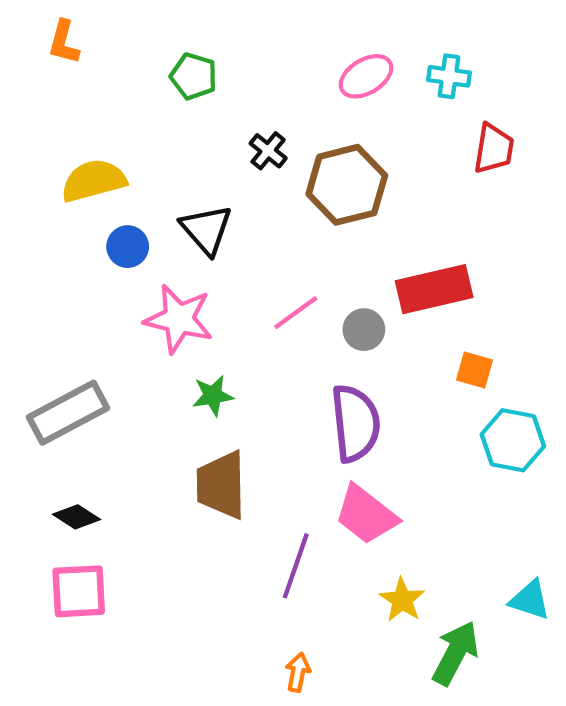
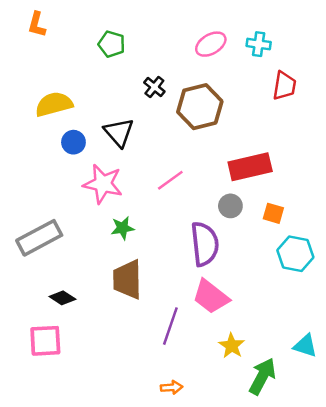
gray circle: (364, 330) -> (230, 206), moved
black diamond: (77, 517) -> (62, 298), moved
orange arrow: (298, 672) -> (172, 387), turned 75

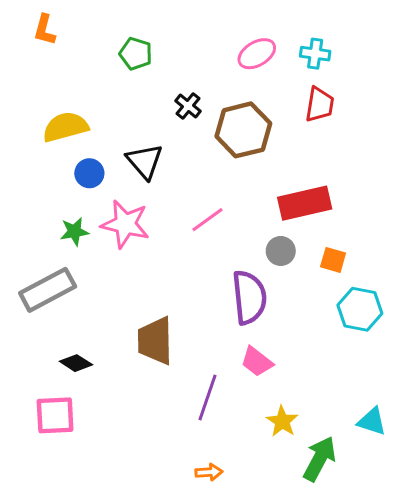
red trapezoid: (284, 86) -> (320, 104), moved
green star: (123, 228) -> (74, 232), moved
pink trapezoid: (211, 297) -> (257, 362), size x0.7

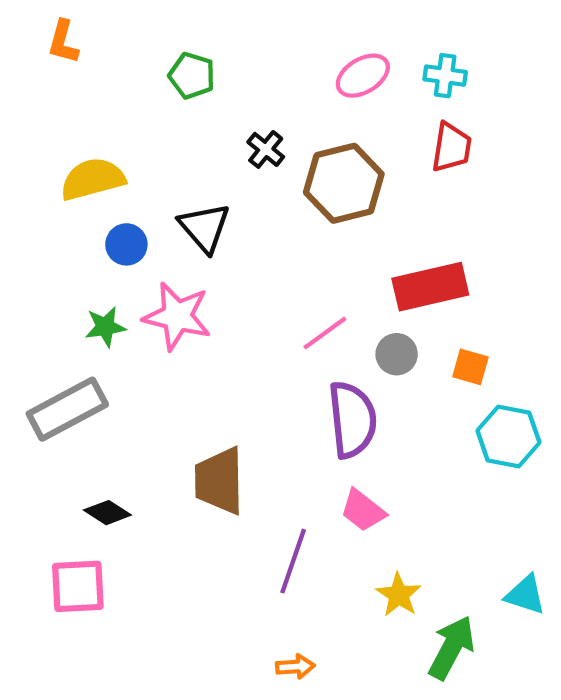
pink line: (207, 220) -> (325, 333), moved

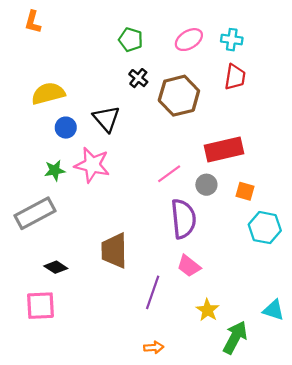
green pentagon: (192, 76) -> (131, 40), moved

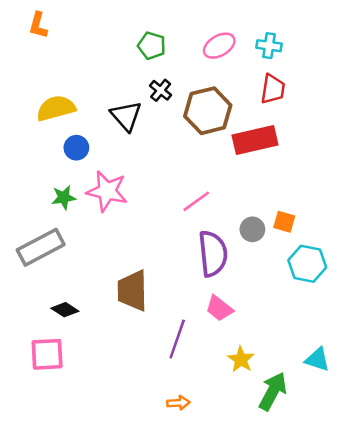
black triangle: (106, 119) -> (126, 116), moved
red rectangle: (224, 150) -> (255, 140), moved
gray circle: (206, 185) -> (252, 229), moved

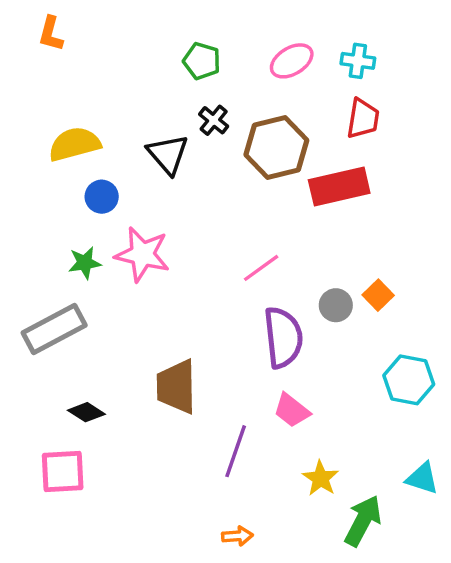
orange square: (284, 222) -> (378, 295), turned 30
cyan hexagon: (307, 264) -> (409, 380), moved

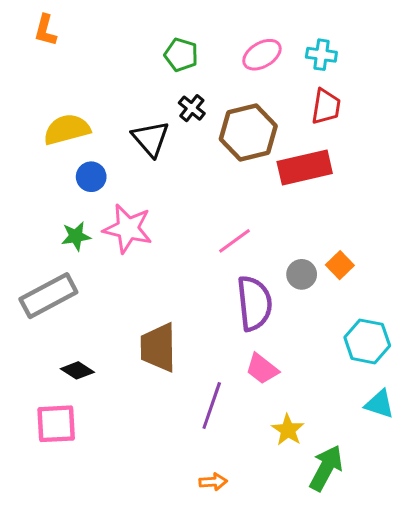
cyan triangle: (422, 478) -> (379, 404), moved

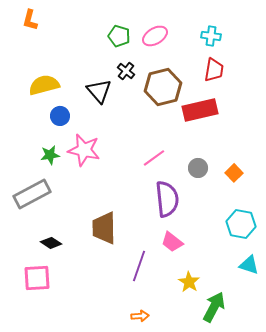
pink ellipse: (262, 55) -> (155, 36), moved
orange square: (340, 265) -> (234, 173), moved
gray circle: (302, 274) -> (198, 168), moved

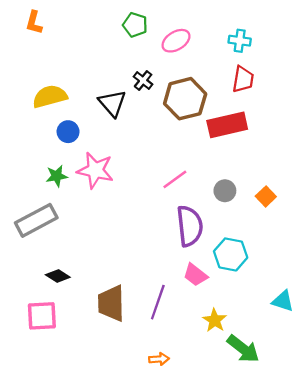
green pentagon: (119, 36) -> (135, 25), moved
cyan hexagon: (241, 224) -> (231, 254), moved
brown trapezoid: (104, 228) -> (111, 303), moved
green arrow: (214, 307) -> (243, 349), turned 100

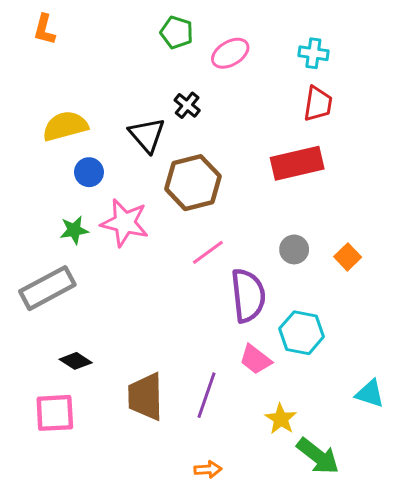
brown hexagon: (185, 99) -> (193, 183), moved
pink line: (175, 179) -> (208, 252), moved

